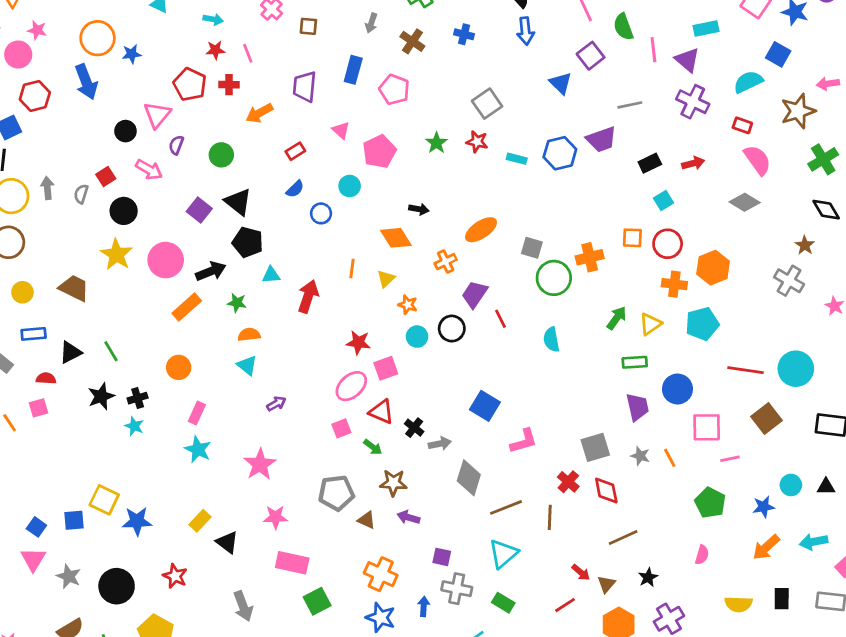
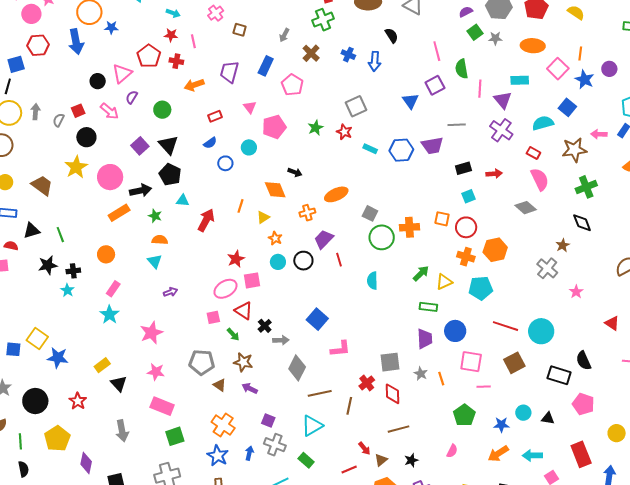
blue arrow: (526, 31) -> (375, 61), moved
red star: (358, 342) -> (236, 259), turned 30

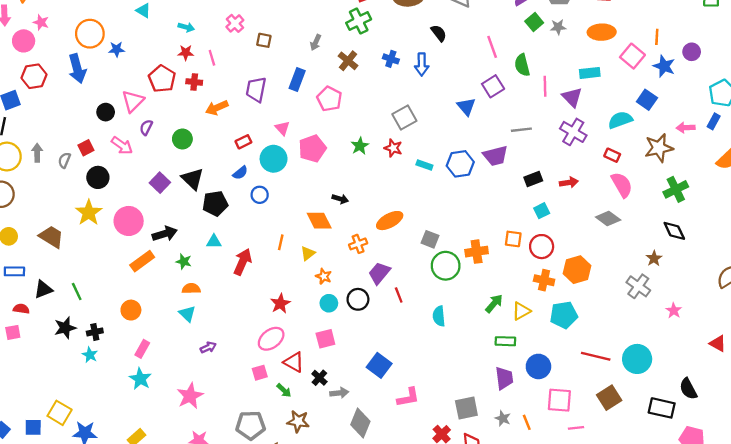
cyan circle: (249, 147) -> (274, 159), moved, size x1.5
black pentagon: (170, 175) -> (215, 203), moved, turned -30
pink square: (252, 280) -> (325, 339), moved

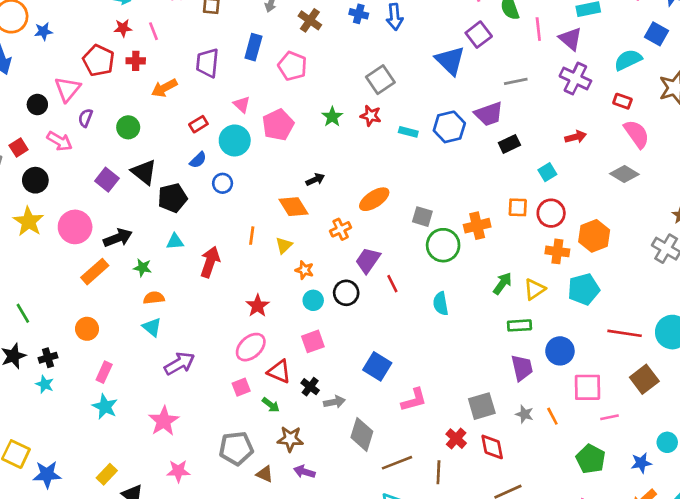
blue triangle: (466, 107) -> (450, 61), size x1.4
black rectangle: (533, 179) -> (509, 144), moved
black arrow: (340, 199) -> (315, 180), turned -35
purple arrow: (208, 347) -> (179, 364), size x1.6

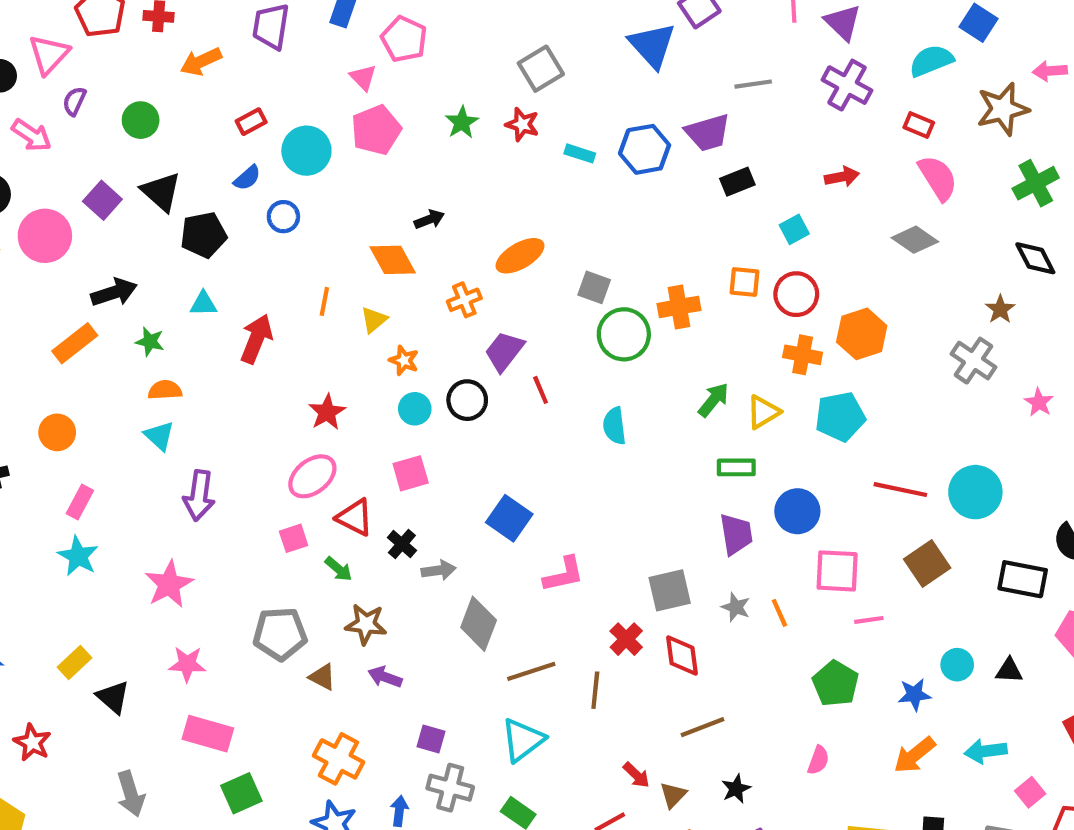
pink triangle: (242, 104) -> (363, 77), moved
pink circle: (75, 227) -> (45, 236), moved
purple arrow: (179, 364) -> (199, 496), turned 124

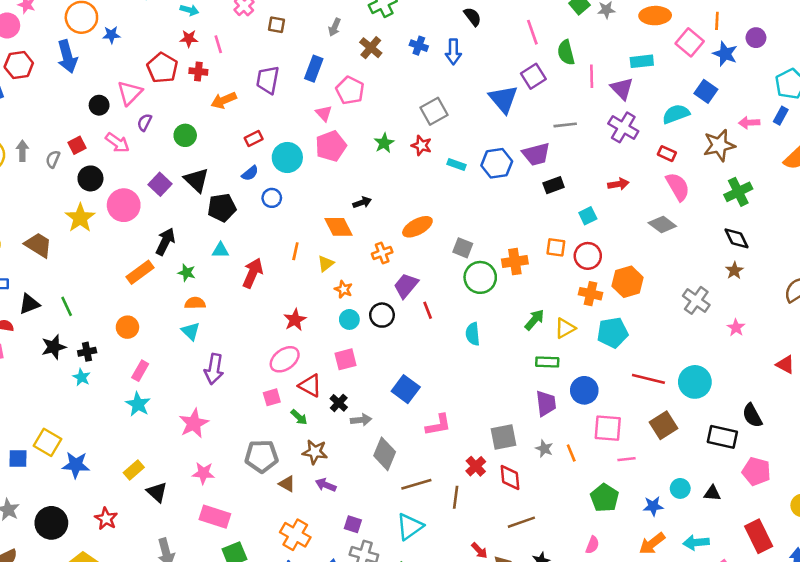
black arrow: (114, 292) -> (165, 242), turned -48
brown star: (1000, 309) -> (734, 271), moved

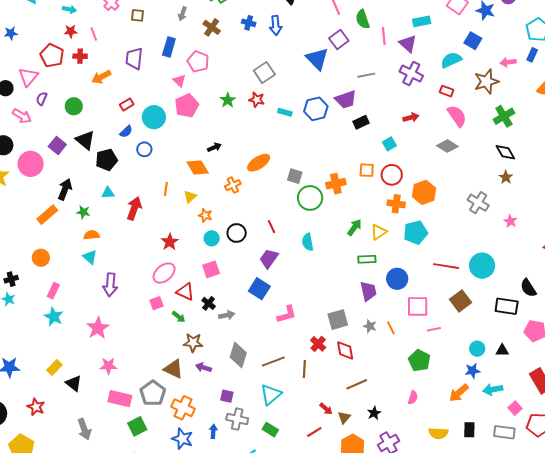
purple trapezoid: (406, 286) -> (269, 259), moved
gray diamond: (385, 454) -> (238, 355), moved
gray pentagon: (262, 456) -> (153, 393), moved, turned -30
brown triangle: (287, 484) -> (173, 369), size x1.5
blue star: (653, 506) -> (472, 371), moved

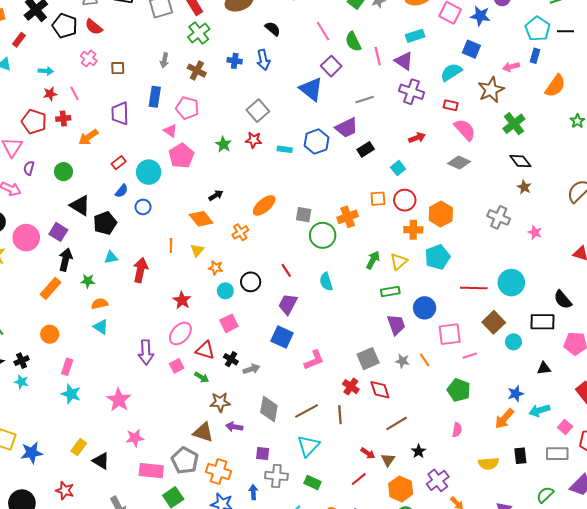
purple square: (57, 145) -> (58, 232), moved
purple arrow: (110, 285) -> (146, 352), moved
cyan circle: (477, 349) -> (513, 342), moved

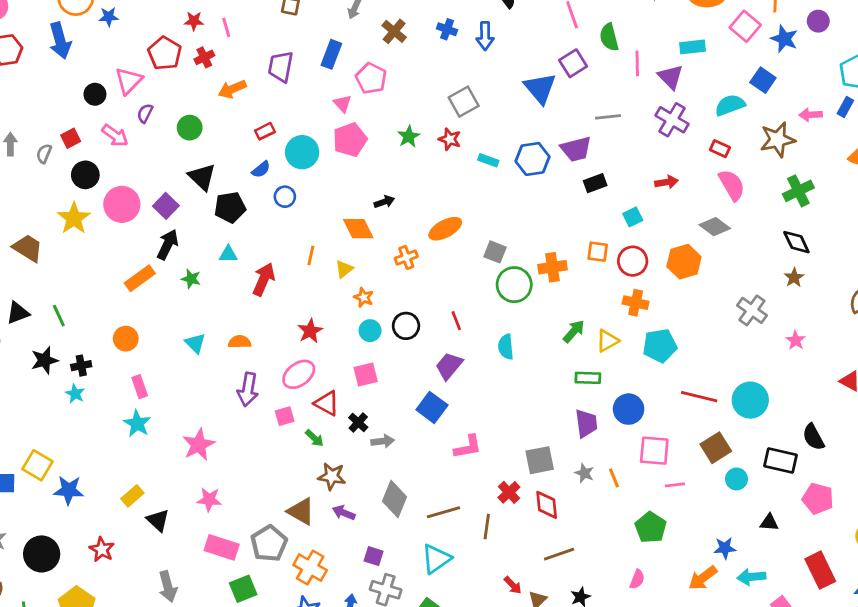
red cross: (63, 118) -> (204, 57), turned -32
orange hexagon: (441, 214) -> (684, 262), moved
orange semicircle: (100, 304) -> (240, 342), moved
pink rectangle: (67, 367) -> (140, 387), turned -49

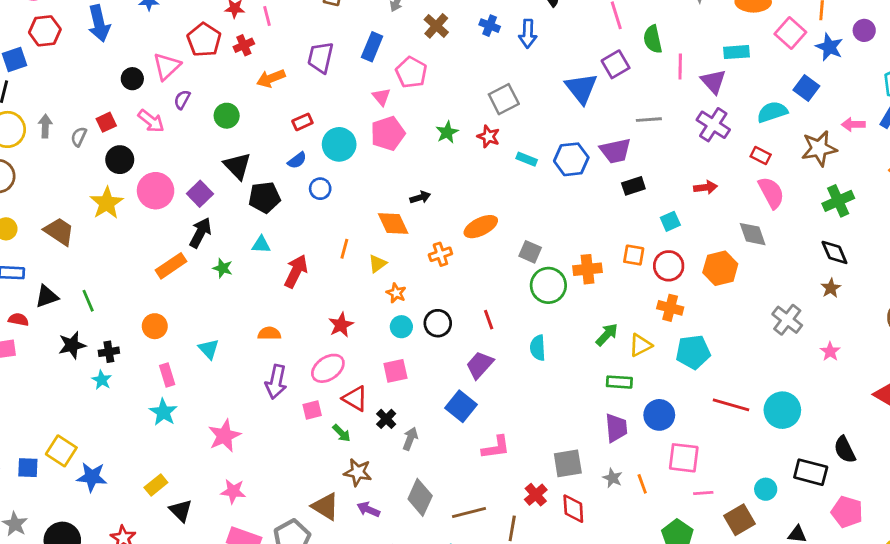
gray diamond: (715, 227) -> (753, 234), turned 32
cyan triangle: (195, 343) -> (209, 349), moved
gray arrow: (383, 441) -> (410, 439), turned -65
brown square: (716, 448) -> (739, 520), moved

